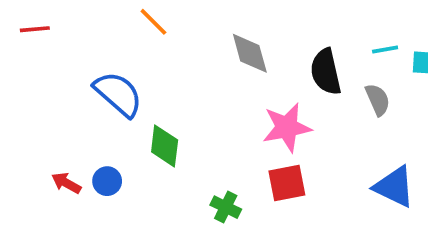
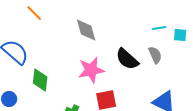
black semicircle: (326, 72) -> (127, 59), moved, turned -35
pink star: (287, 127) -> (91, 70), moved

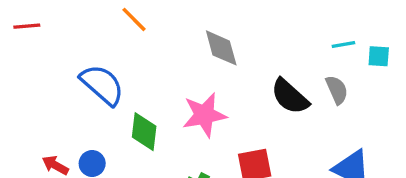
pink star: (91, 70) -> (204, 115), moved

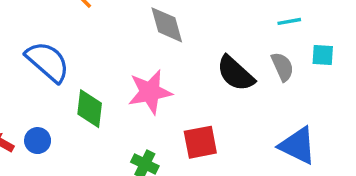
cyan square: (379, 56) -> (323, 55), moved

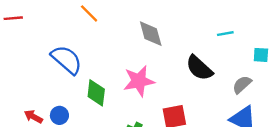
cyan line: (289, 21) -> (225, 34), moved
gray semicircle: (283, 67) -> (242, 85), moved, turned -108

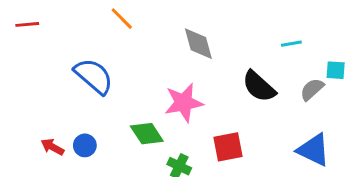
gray semicircle: (242, 85) -> (312, 89), moved
green diamond: (96, 93) -> (147, 134), moved, turned -40

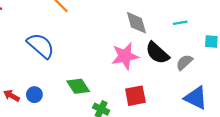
gray diamond: (198, 44) -> (136, 23), moved
gray semicircle: (312, 89) -> (184, 62), moved
pink star: (184, 103) -> (125, 56), moved

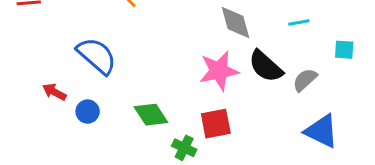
blue circle: (34, 95) -> (88, 112), moved
red arrow: (11, 96) -> (54, 92), moved
red square: (135, 96) -> (216, 124), moved

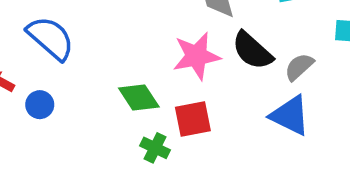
green diamond: (151, 115) -> (139, 97), moved
blue triangle: (322, 131) -> (290, 115), moved

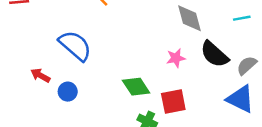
pink star: (196, 56) -> (176, 58), size x0.6

